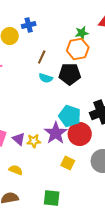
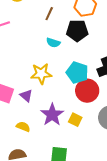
cyan semicircle: (46, 78) -> (53, 43), moved
purple star: (56, 133) -> (52, 115), moved
yellow star: (34, 141) -> (41, 74), moved, size x1.5

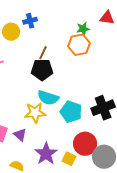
black pentagon: (77, 31) -> (42, 70), moved
cyan semicircle: (53, 43) -> (48, 98), moved, size x1.5
red circle: (87, 91) -> (85, 144), moved

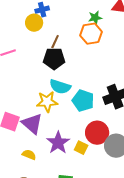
yellow circle: (11, 32) -> (34, 23), moved
purple triangle: (20, 135) -> (32, 124), size x1.6

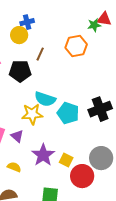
green star: (95, 18) -> (94, 25), moved
black pentagon: (54, 59) -> (20, 71), moved
purple triangle: (32, 124) -> (17, 136), size x0.6
red circle: (97, 133) -> (82, 176), moved

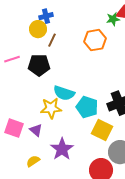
brown line: (40, 54) -> (52, 40), moved
yellow square: (66, 160) -> (102, 130), moved, size x1.5
yellow semicircle: (14, 167) -> (33, 161), turned -56

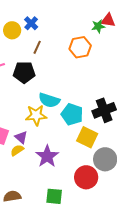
blue cross: (46, 16) -> (31, 23), turned -32
yellow circle: (38, 29) -> (12, 30), moved
yellow semicircle: (33, 161) -> (17, 150), moved

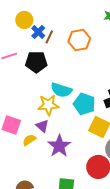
blue cross: (31, 23) -> (38, 32), moved
orange hexagon: (80, 47) -> (79, 40), moved
purple triangle: (21, 137) -> (42, 126), moved

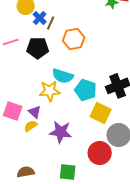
orange hexagon: (79, 40) -> (74, 39), moved
purple triangle: (42, 126) -> (35, 112), moved
purple star: (59, 146) -> (61, 132), turned -30

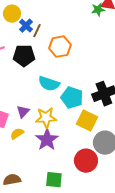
yellow star: (50, 91) -> (46, 118), moved
purple triangle: (35, 112) -> (23, 112), moved, turned 32
purple star: (61, 132) -> (47, 140), turned 30

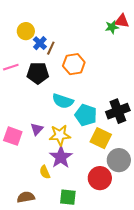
yellow semicircle: (17, 134) -> (45, 172), moved, turned -80

